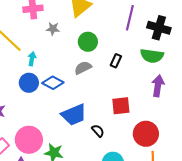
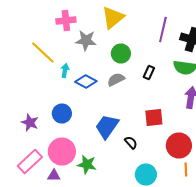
gray star: (53, 29) -> (86, 40), size x1.5
blue circle: (29, 83) -> (62, 114), moved
blue diamond: (53, 83) -> (86, 82), moved
blue trapezoid: (74, 115) -> (107, 126), turned 148

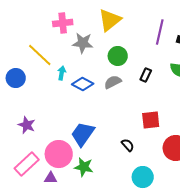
blue circle: (62, 114) -> (16, 78), moved
blue trapezoid: (107, 126) -> (83, 134), moved

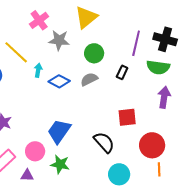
pink cross: (63, 23) -> (39, 20), turned -30
purple line: (160, 32) -> (136, 43), moved
black semicircle: (128, 145) -> (104, 142), size x1.6
pink circle: (59, 154) -> (35, 151), size x0.7

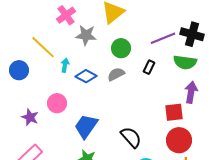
purple line: (136, 43) -> (163, 38), turned 55
red square: (127, 117) -> (174, 112), moved
pink circle: (35, 151) -> (57, 103), moved

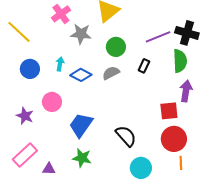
yellow line: (43, 47) -> (19, 32), moved
green semicircle: (185, 62) -> (180, 61), turned -100
blue circle: (19, 70) -> (30, 69), moved

